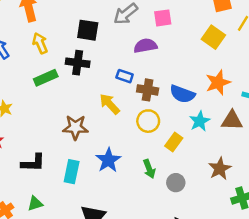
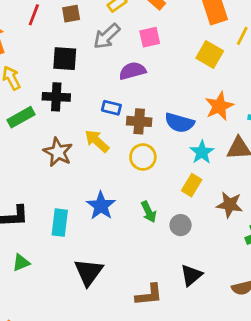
brown star: (75, 127) -> (58, 152), moved, turned 30
yellow rectangle: (174, 142) -> (192, 185), moved
brown star: (220, 169) -> (230, 205), turned -30

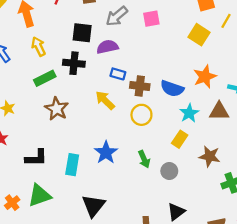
purple semicircle: (132, 71) -> (107, 47), moved
brown star: (58, 152) -> (57, 109), moved
green triangle: (21, 263) -> (40, 195), size x1.6

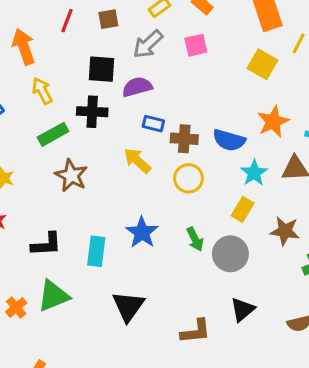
gray circle: (169, 171) -> (230, 254), size x1.5

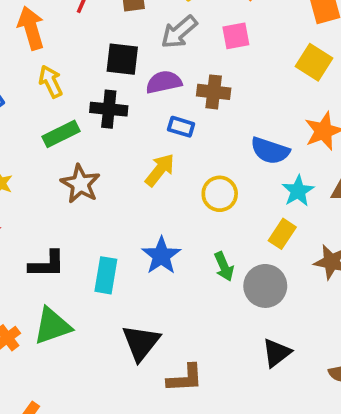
brown cross: (184, 139) -> (214, 92), moved
yellow arrow: (137, 161) -> (160, 170), turned 84
brown L-shape: (196, 331) -> (185, 378), moved

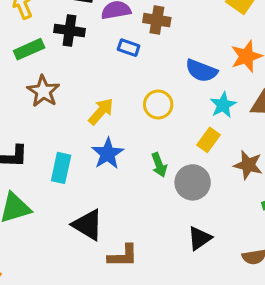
yellow arrow: (160, 170) -> (101, 111), moved
black triangle: (141, 343) -> (88, 225), turned -40

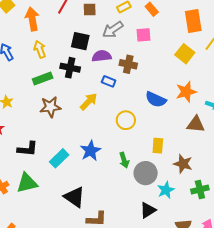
brown star: (43, 91) -> (50, 107), turned 30
cyan star: (223, 105) -> (166, 190), moved
yellow arrow: (101, 111) -> (89, 102), moved
yellow rectangle: (209, 140) -> (158, 146), turned -35
cyan rectangle: (61, 168) -> (59, 158), turned 30

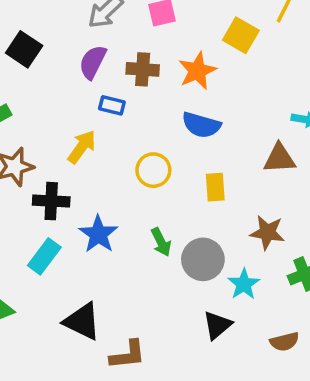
black square: (80, 41) -> (24, 49), moved, turned 30
purple semicircle: (102, 56) -> (93, 62), turned -48
black cross: (70, 68) -> (51, 201), moved
orange star: (186, 92) -> (197, 71), moved
yellow rectangle: (158, 146) -> (215, 187), moved

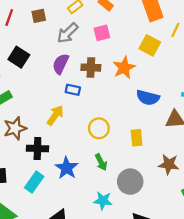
blue semicircle: (201, 125) -> (148, 98), moved
green arrow: (161, 242) -> (101, 162), moved
cyan star: (244, 284) -> (103, 201), moved, turned -30

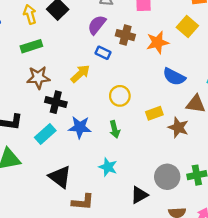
yellow rectangle: (137, 138) -> (154, 113), turned 63
brown star: (169, 164) -> (178, 127), moved
blue star: (67, 168) -> (80, 127), turned 30
gray circle: (130, 182) -> (167, 177), moved

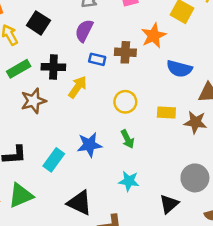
brown cross: (125, 35) -> (125, 52), moved
black cross: (56, 102) -> (53, 67), moved
yellow rectangle: (154, 113) -> (166, 113), turned 35

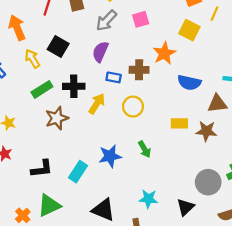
yellow circle: (125, 102) -> (133, 107), moved
cyan star: (129, 181) -> (148, 199), moved

